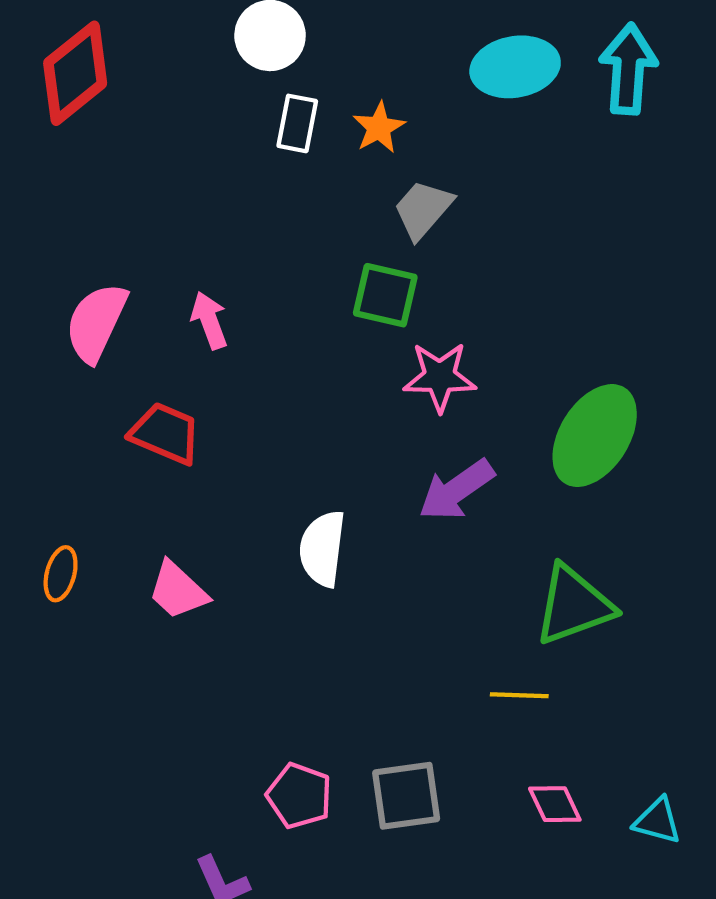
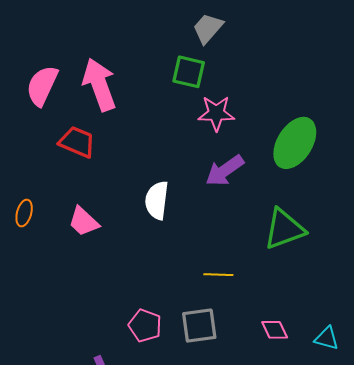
pink arrow: (209, 320) -> (99, 85), size x1.8
yellow line: (519, 695) -> (218, 275), moved

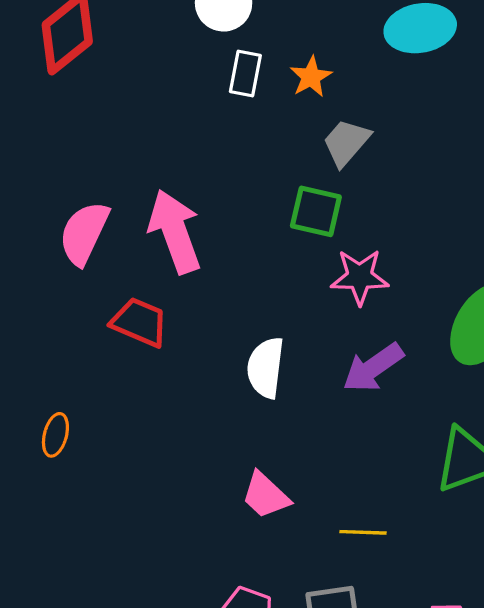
white semicircle: (157, 200) -> (266, 368), moved
pink trapezoid: (84, 222) -> (266, 495), moved

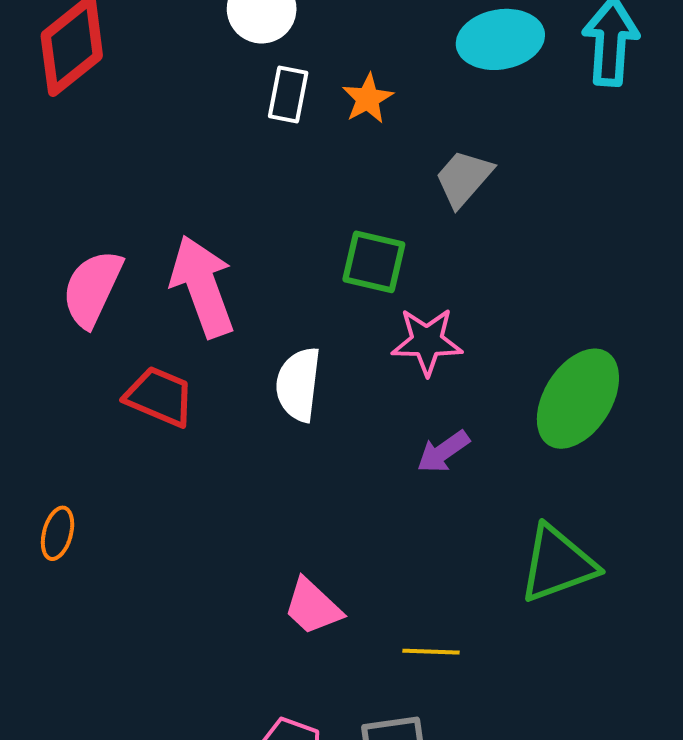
gray trapezoid: (346, 142) -> (464, 178), moved
white semicircle: (266, 368) -> (298, 384), moved
purple arrow: (373, 368) -> (443, 452), size x0.7

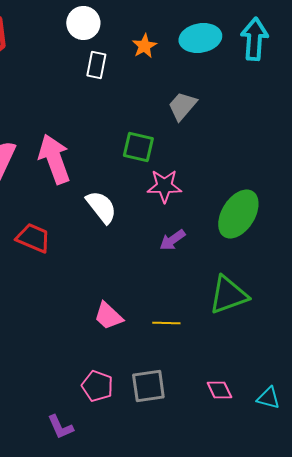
orange star: (368, 99) -> (144, 46), moved
white semicircle: (298, 384) -> (101, 207), turned 135
red trapezoid: (160, 397) -> (33, 238), moved
yellow line: (431, 652) -> (166, 323), moved

